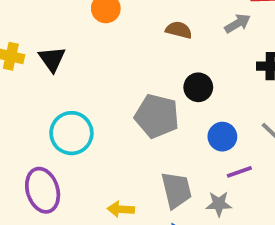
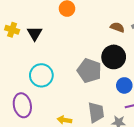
brown semicircle: (179, 30) -> (117, 27), moved
black circle: (198, 87) -> (114, 57), size x1.5

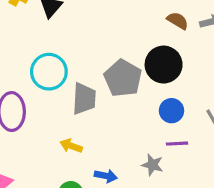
gray trapezoid: (96, 112) -> (84, 99), moved

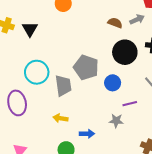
black circle: (164, 65) -> (125, 52), moved
blue circle: (171, 111) -> (113, 83), moved

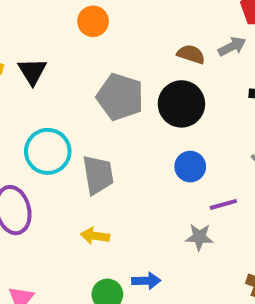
black circle: (125, 52) -> (181, 104), moved
gray pentagon: (86, 67) -> (120, 97), moved
blue arrow: (87, 134) -> (146, 281), moved

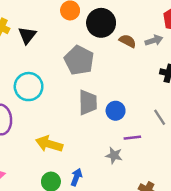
black circle: (181, 104) -> (101, 23), moved
gray trapezoid: (98, 175) -> (88, 102), moved
yellow arrow: (95, 236) -> (49, 144), size x1.5
blue arrow: (146, 281) -> (76, 177), turned -77

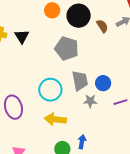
brown semicircle: (128, 41) -> (102, 26), turned 40
cyan circle: (29, 87) -> (50, 90), moved
gray star: (114, 155) -> (90, 101), moved

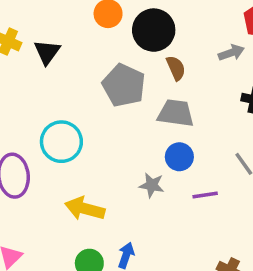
brown semicircle: (102, 26) -> (176, 68), moved
gray trapezoid: (80, 81) -> (176, 113), moved, turned -80
cyan circle: (50, 90) -> (61, 142), moved

